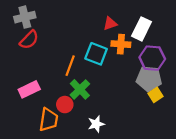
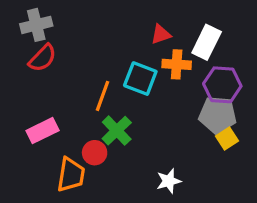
white star: (96, 124) -> (169, 181), moved

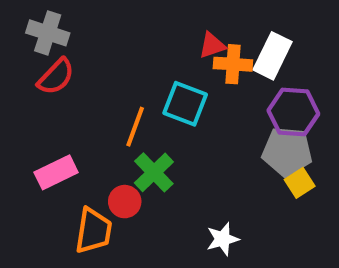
gray cross: (36, 25) -> (48, 33), turned 32
orange cross: (177, 64) -> (233, 64), moved

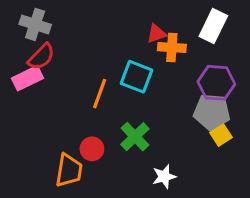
white rectangle: (273, 56) -> (213, 26), moved
pink rectangle: (56, 172) -> (27, 78), moved
green cross: (154, 172) -> (135, 137), moved

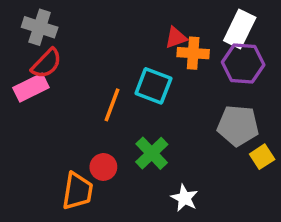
purple hexagon: (216, 83) -> (243, 63), moved
yellow square: (221, 135) -> (262, 157), moved
white star: (164, 177) -> (184, 198), turned -30

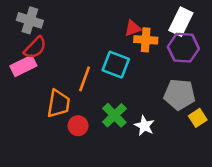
orange trapezoid: (78, 191) -> (59, 104), moved
white star: (184, 198) -> (144, 126), moved

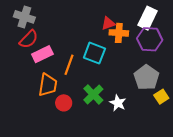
pink rectangle: (23, 66) -> (42, 54), moved
gray pentagon: (179, 94) -> (146, 77), turned 30

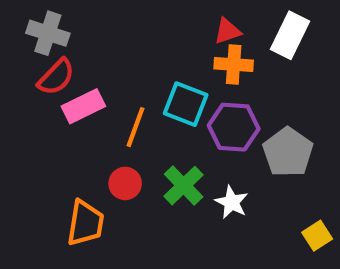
red triangle: (108, 23) -> (227, 31), moved
purple hexagon: (150, 39) -> (234, 127), moved
orange trapezoid: (48, 85) -> (85, 223), moved
yellow square: (161, 97) -> (317, 236), moved
red circle: (64, 103) -> (125, 183), moved

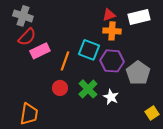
white rectangle: (290, 35) -> (139, 17), turned 50
orange trapezoid: (85, 223) -> (29, 114), moved

